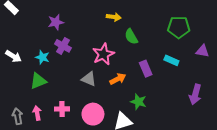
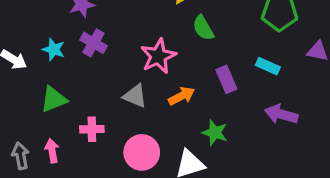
cyan star: (42, 57) -> (54, 49), moved
purple arrow: (195, 94) -> (281, 114), moved, turned 90
pink cross: (62, 109) -> (92, 129), moved

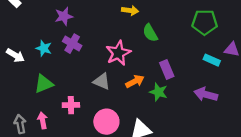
cyan rectangle: (268, 66) -> (212, 60), moved
green star: (215, 133) -> (158, 92), moved

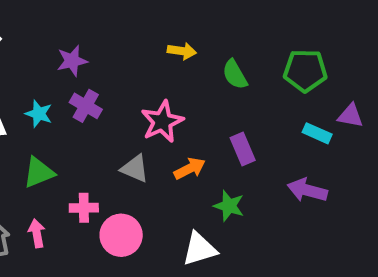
green semicircle: (150, 33) -> (235, 74), moved
green star: (158, 92) -> (229, 206), moved
pink circle: (106, 122) -> (121, 235), moved

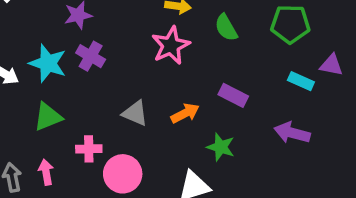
cyan star: (39, 114) -> (48, 63), size x1.5
pink star: (162, 122) -> (171, 45), moved
purple rectangle: (243, 149) -> (233, 95), turned -40

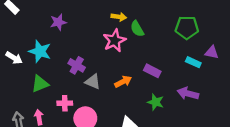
green semicircle: (226, 28) -> (137, 29), moved
purple cross: (91, 56) -> (77, 65), moved
green star: (221, 147) -> (156, 102), moved

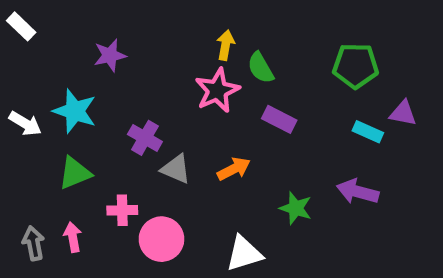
yellow arrow: (119, 17) -> (225, 45), turned -88
purple rectangle: (152, 71) -> (279, 119), moved

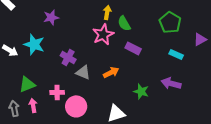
green pentagon: (356, 66) -> (170, 22), turned 30
purple triangle: (403, 113) -> (200, 39), moved, turned -40
green triangle: (75, 173) -> (27, 84), moved

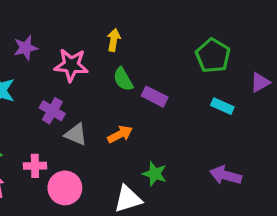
green semicircle: (124, 23) -> (123, 79), moved
pink star: (103, 34) -> (71, 65), moved, turned 30
purple arrow: (171, 83) -> (225, 175), moved
green star: (141, 91) -> (155, 174), moved

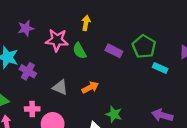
green pentagon: (213, 56) -> (144, 47), moved
green semicircle: (123, 79) -> (79, 51), moved
purple rectangle: (155, 97) -> (114, 51), moved
purple cross: (52, 111) -> (28, 71), moved

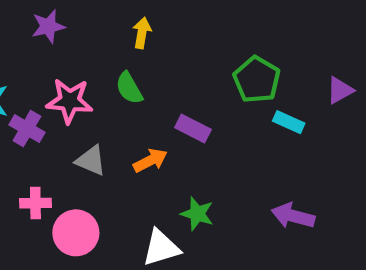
purple star: (26, 28) -> (48, 26), moved
pink star: (57, 40) -> (69, 101), moved
purple rectangle: (114, 51) -> (193, 129), moved

